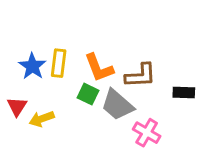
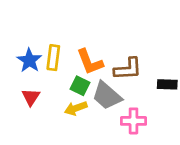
red triangle: (17, 106) -> (31, 97), moved
yellow arrow: (42, 119) -> (76, 108), moved
pink cross: (147, 133) -> (133, 121), turned -30

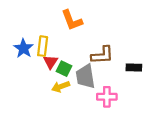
orange L-shape: (90, 62) -> (72, 20), moved
gray trapezoid: (107, 96) -> (85, 76), turned 40
red triangle: (31, 97) -> (50, 62), moved

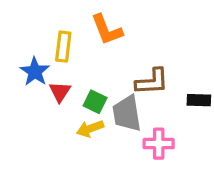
yellow rectangle: (43, 46) -> (63, 47), moved
red triangle: (50, 62) -> (60, 92), moved

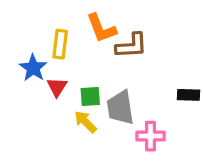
brown L-shape: (152, 82) -> (131, 46), moved
green square: (95, 102) -> (90, 96), turned -30
yellow arrow: (90, 129) -> (85, 122), turned 65

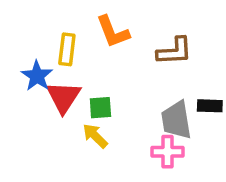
brown L-shape: (131, 46) -> (175, 51), moved
red triangle: (57, 87) -> (63, 97), size x1.5
gray trapezoid: (120, 108) -> (176, 120), moved

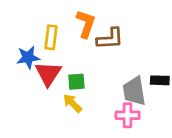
orange L-shape: (113, 32) -> (86, 24), turned -140
brown L-shape: (175, 51) -> (110, 39), moved
blue star: (37, 76) -> (28, 57), turned 30

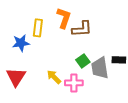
red triangle: (48, 74) -> (16, 77), moved
green square: (76, 82) -> (83, 61), moved, turned -32
pink cross: (128, 115) -> (74, 83), moved

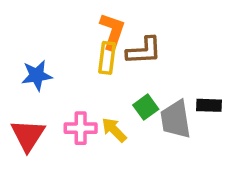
yellow rectangle: (38, 28) -> (107, 58), moved
yellow arrow: (54, 77) -> (114, 130), moved
pink cross: (74, 83) -> (81, 128), moved

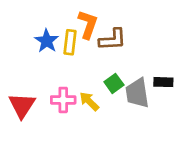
yellow rectangle: (107, 58) -> (70, 42), moved
blue star: (37, 75) -> (47, 41), moved, turned -30

